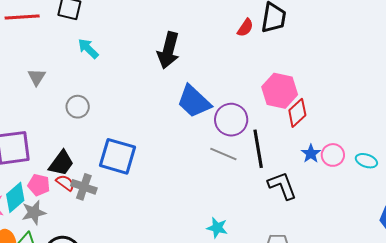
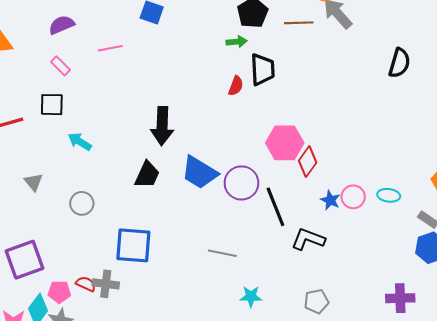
gray line: (223, 154) -> (222, 253), moved
black trapezoid: (61, 163) -> (147, 175), moved
black L-shape: (282, 186) -> (308, 239), turned -36

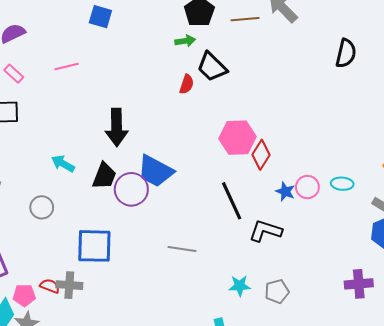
pink line: (110, 48) -> (67, 67), moved
black trapezoid: (263, 70) -> (212, 67), turned 140
cyan arrow: (80, 142) -> (63, 164), moved
purple circle: (241, 183) -> (131, 189), moved
cyan star: (251, 296) -> (240, 286), moved

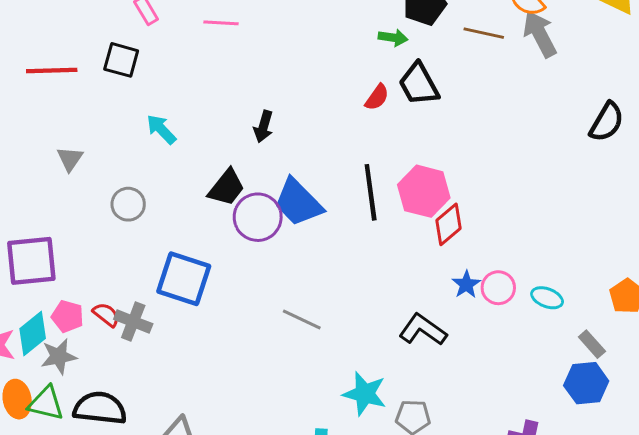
black arrow: (117, 127) -> (264, 126), size x0.6
cyan arrow: (63, 164) -> (161, 129), moved
black line: (232, 201) -> (371, 192), moved
cyan star: (240, 286) -> (365, 394), size x1.4

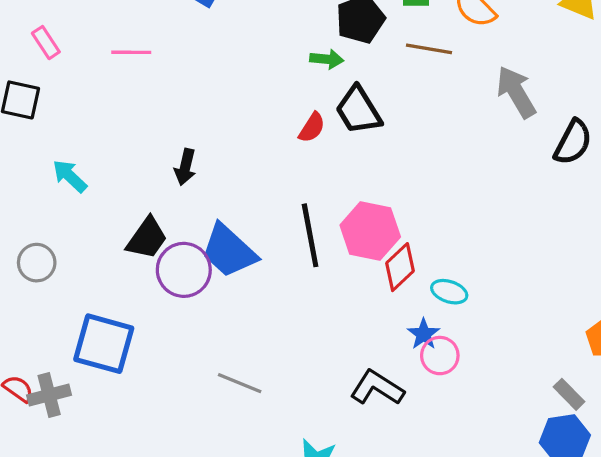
gray arrow: (540, 34) -> (516, 92), moved
pink circle: (498, 288) -> (440, 356), moved
cyan ellipse: (547, 298) -> (449, 292), moved
gray cross: (133, 322) -> (49, 395), turned -33

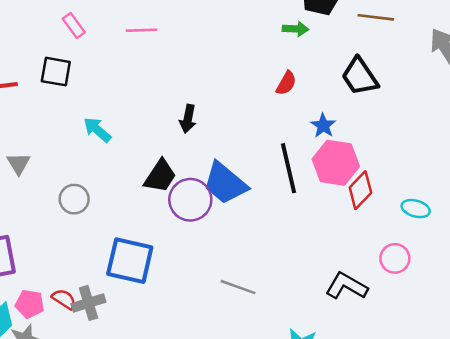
black trapezoid: (358, 110) -> (360, 77), moved
cyan ellipse: (449, 292) -> (416, 209), moved
blue star: (424, 334) -> (323, 126), moved

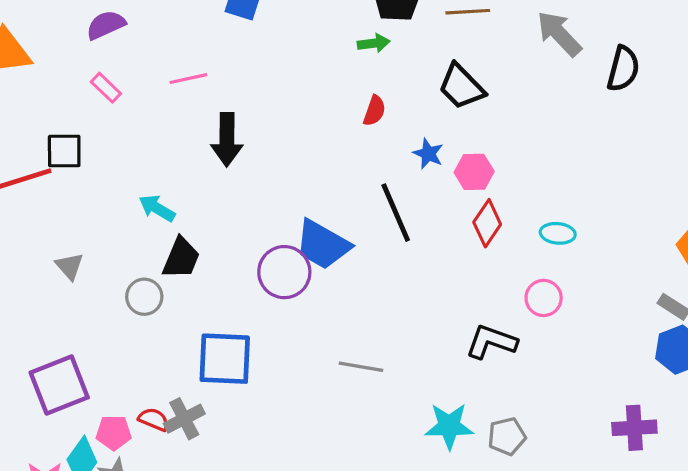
black square: (56, 72) -> (64, 151), moved
black arrow: (188, 119) -> (227, 140), moved, size x1.5
pink hexagon: (336, 163) -> (474, 172), moved, size x0.7
black trapezoid: (160, 176) -> (181, 258), moved

